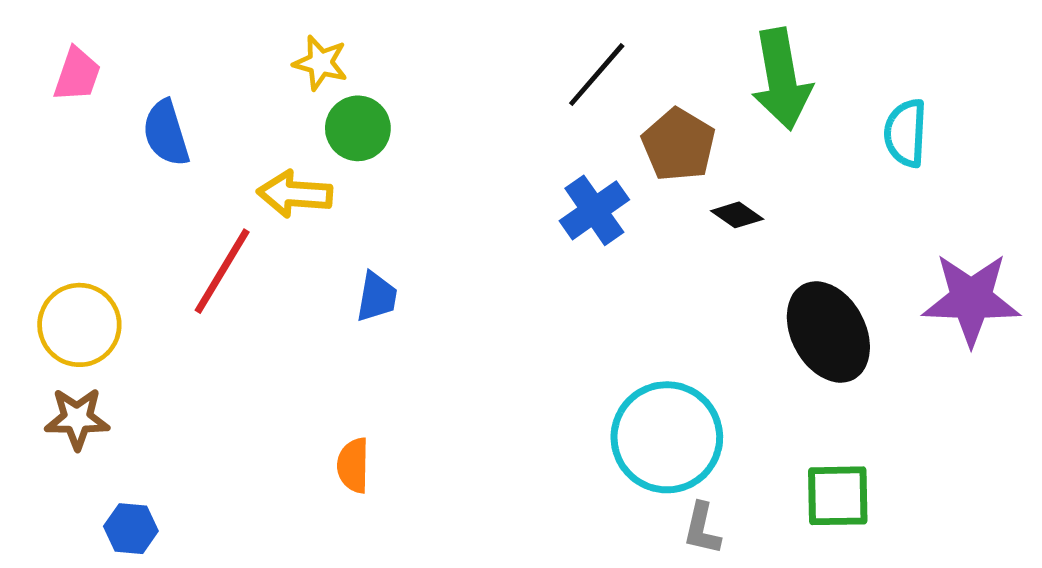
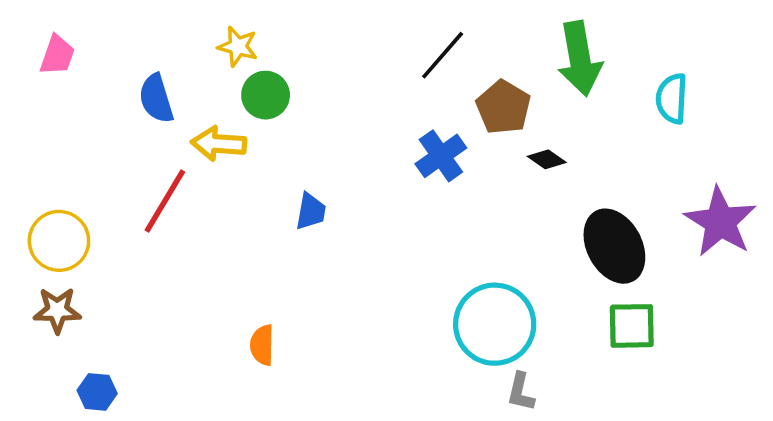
blue semicircle: (166, 133) -> (156, 99), moved
blue trapezoid: (377, 297) -> (311, 211), moved
purple star: (971, 299) -> (720, 222), turned 30
green square: (838, 496) -> (632, 326), moved

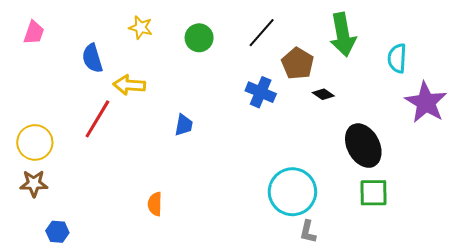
green circle: (266, 95) -> (199, 38), moved
blue cross: (441, 156) -> (261, 92), turned -32
purple star: (720, 222) -> (426, 102), moved

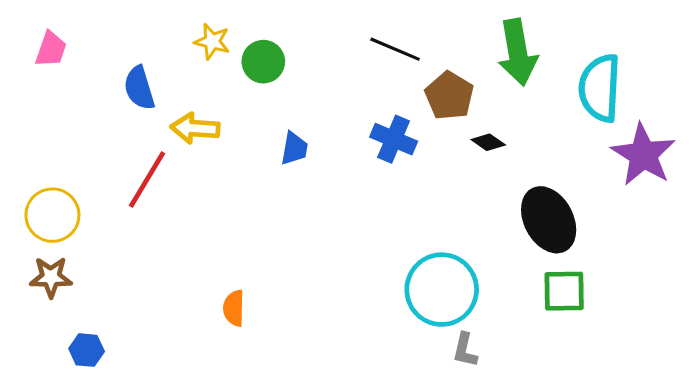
black line: (262, 33) -> (395, 49), turned 72
green circle: (199, 38) -> (263, 62), moved
cyan semicircle: (397, 58) -> (600, 88), size x1.5
blue trapezoid: (184, 125) -> (294, 148), moved

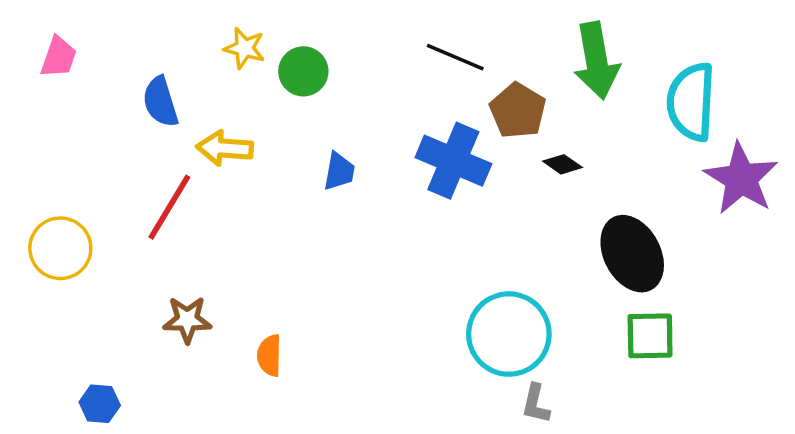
blue cross: (394, 139) -> (453, 161), size x1.4
brown star: (51, 277) -> (187, 320), moved

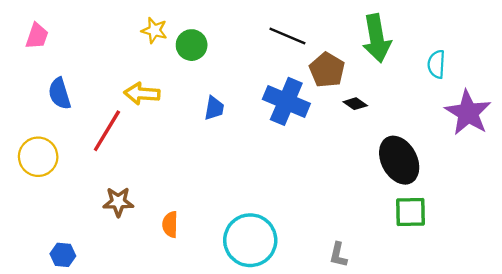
blue semicircle: (160, 102) -> (60, 94), moved
cyan semicircle: (691, 102) -> (436, 64), size x0.6
cyan circle: (509, 334) -> (250, 240), moved

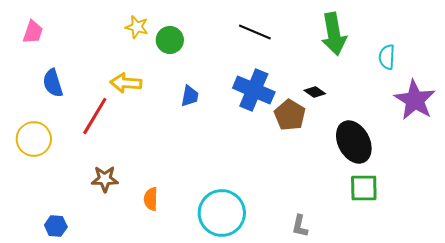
brown pentagon: (327, 70) -> (290, 115), moved

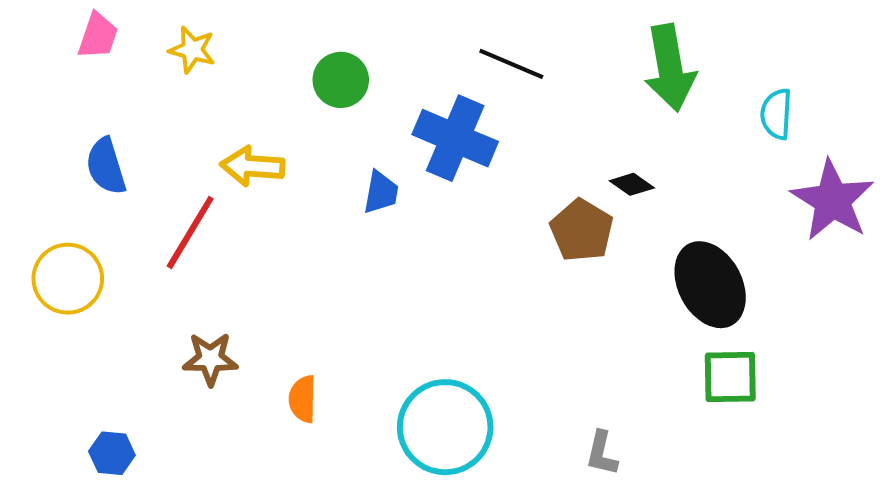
yellow star: (137, 27) -> (192, 50), moved
pink trapezoid: (33, 32) -> (98, 36), moved
blue cross: (254, 90) -> (455, 138), moved

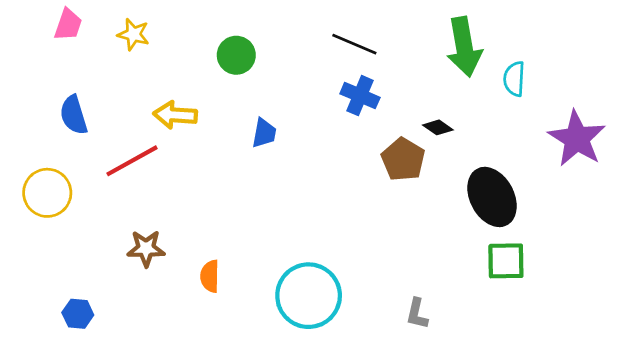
cyan semicircle: (776, 114) -> (514, 79), moved
blue cross: (455, 138) -> (360, 96), moved, size x0.7
red line: (190, 232) -> (132, 161), turned 30

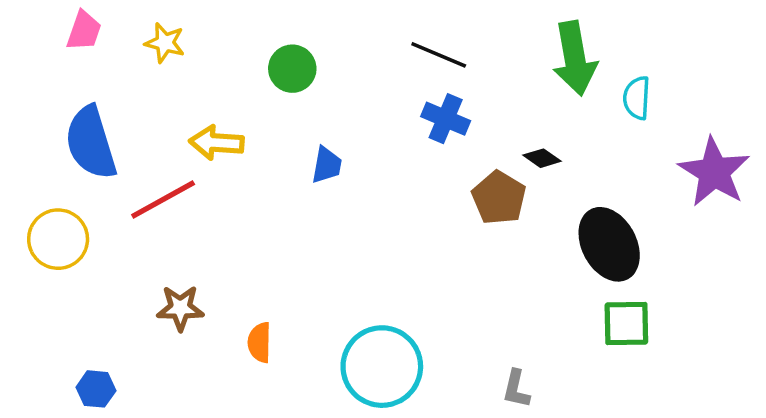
blue semicircle: (74, 115) -> (91, 143), size x1.5

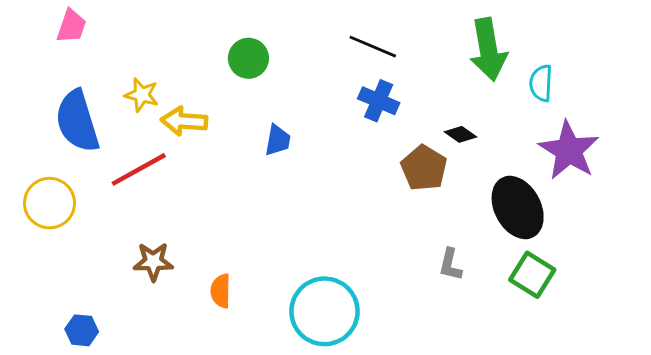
yellow star: (165, 43) -> (142, 95), moved
purple star: (714, 172) -> (569, 150), moved
green square: (626, 324) -> (532, 275), turned 33
gray L-shape: (516, 389) -> (450, 265), moved

